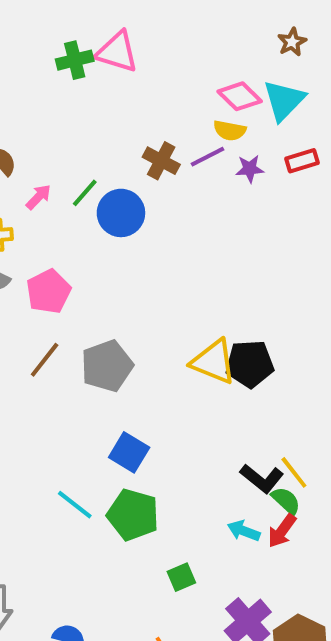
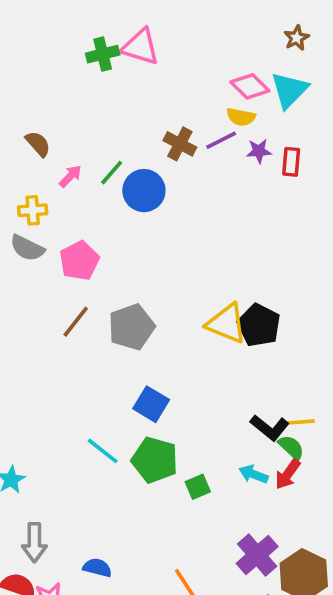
red rectangle: (302, 161) -> (291, 162), moved, turned -68
black pentagon: (250, 364) -> (259, 325), turned 30
yellow line: (294, 472) -> (298, 422), turned -56
green square: (181, 577) -> (198, 487), moved

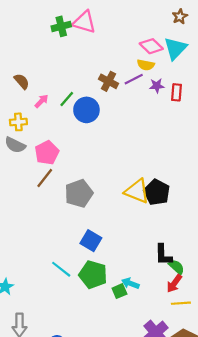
brown line: (76, 322) -> (45, 178), moved
yellow line: (298, 422) -> (181, 303), moved
black L-shape: (270, 428) -> (163, 255), turned 50
cyan arrow: (253, 474) -> (130, 283), moved

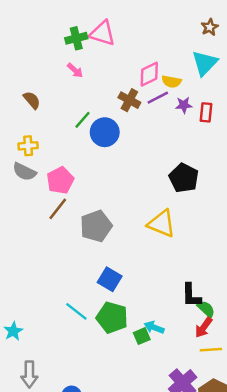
pink diamond: (151, 46) -> (149, 74), moved, turned -70
pink arrow: (41, 101) -> (75, 70), moved, turned 88
black pentagon: (157, 192) -> (184, 178), moved

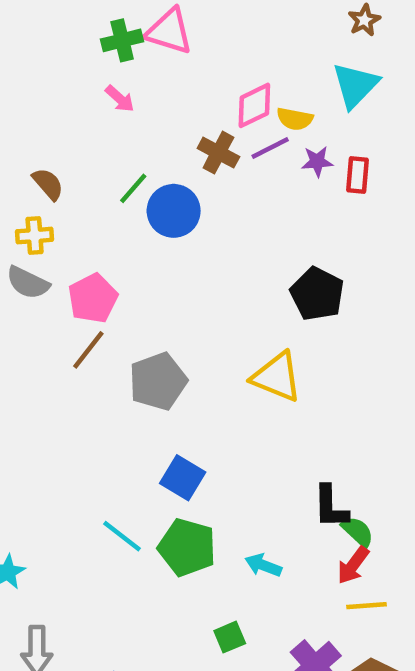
brown semicircle: (32, 100) -> (48, 184), moved
green square: (142, 336) -> (230, 637), moved

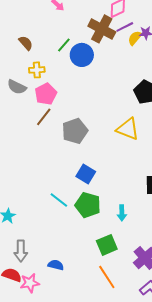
yellow semicircle: (295, 119) -> (135, 38), moved, turned 119
brown cross: (218, 153) -> (102, 29), size x1.5
yellow cross: (35, 236) -> (37, 70), moved
cyan arrow: (263, 565) -> (122, 213), turned -112
green square: (230, 637) -> (107, 245), size x1.5

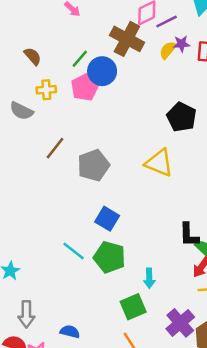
purple line: (125, 27) -> (167, 22), moved
pink pentagon: (46, 94) -> (85, 87), moved
cyan arrow: (122, 213) -> (149, 278), moved

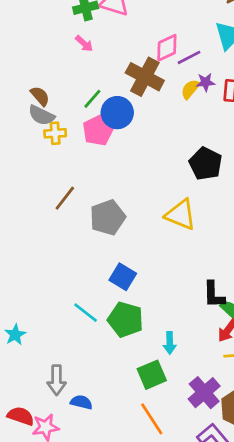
gray semicircle: (21, 111) -> (41, 115), moved
gray arrow: (26, 314) -> (57, 380), moved

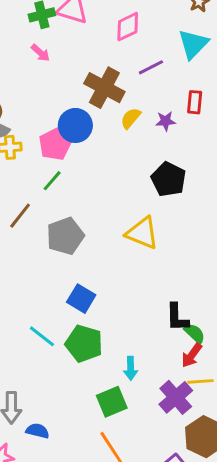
pink diamond: (167, 48) -> (128, 27), moved
purple star: (206, 82) -> (166, 121), moved
yellow semicircle: (190, 89) -> (131, 118), moved
green line: (92, 99) -> (52, 181), moved
purple cross: (204, 393) -> (176, 397), moved

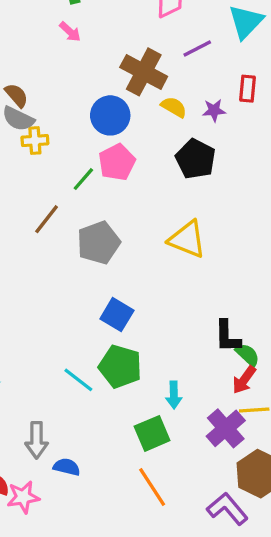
yellow semicircle: (131, 118) -> (174, 107), turned 80
pink pentagon: (55, 144) -> (117, 162), moved
black pentagon: (168, 179) -> (196, 159), moved
cyan line: (42, 336) -> (78, 380), moved

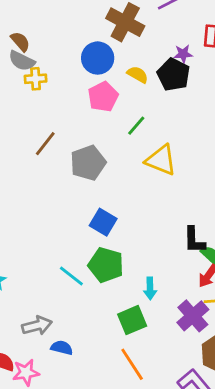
yellow semicircle: (174, 107) -> (138, 75), moved
black pentagon: (196, 159) -> (173, 75), moved
green line: (83, 179) -> (136, 126), moved
gray arrow: (37, 440) -> (37, 326), turned -104

